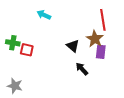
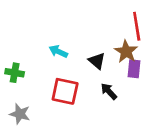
cyan arrow: (44, 15) -> (58, 51), moved
green cross: (13, 43) -> (15, 73), moved
red square: (27, 50) -> (65, 91), moved, size x1.5

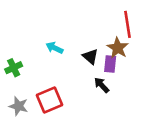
purple rectangle: (134, 69) -> (110, 64), moved
green cross: (15, 73) -> (14, 68), turned -35
red square: (65, 91) -> (50, 100), moved, turned -35

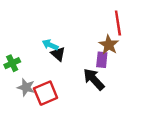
black triangle: (90, 57) -> (58, 54), moved
black arrow: (102, 85) -> (94, 79), size x1.5
gray star: (19, 106) -> (26, 87), moved

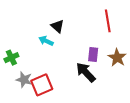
brown star: (109, 45) -> (117, 58), moved
black triangle: (58, 54) -> (57, 26), moved

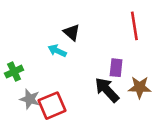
brown star: (117, 58) -> (140, 87), moved, turned -30

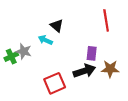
black arrow: (107, 90) -> (84, 71), turned 115
gray star: (30, 99) -> (24, 51), moved
red square: (52, 106) -> (55, 83), moved

